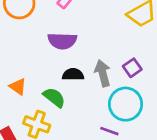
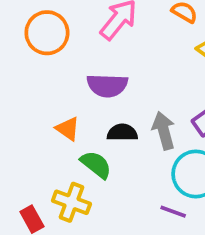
orange triangle: (18, 87) -> (68, 129), moved

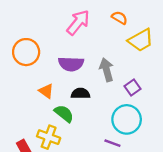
orange circle: (47, 33) -> (26, 52), moved
gray arrow: (164, 131) -> (106, 70), moved

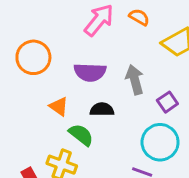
orange semicircle: (120, 18) -> (139, 17), moved

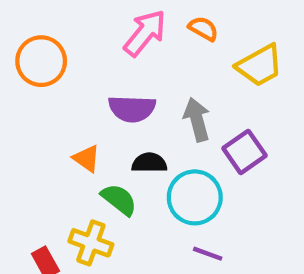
orange circle: (33, 57) -> (41, 61), moved
purple square: (167, 102) -> (244, 152), size x1.4
cyan circle: (160, 142) -> (195, 197), moved

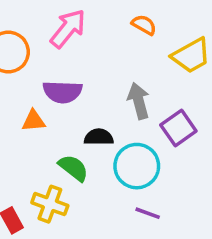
pink arrow: (145, 33) -> (68, 28), moved
purple semicircle: (132, 109) -> (63, 92), moved
orange triangle: (87, 158) -> (34, 121), moved, turned -40

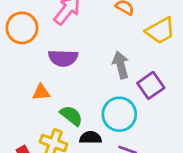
orange triangle: (34, 121) -> (41, 92), moved
black semicircle: (99, 137) -> (90, 138), moved

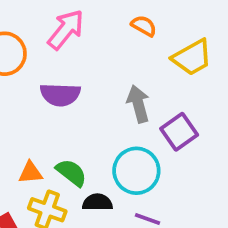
orange triangle: (41, 92) -> (31, 173), moved

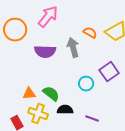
orange semicircle: (144, 26) -> (90, 33), moved
gray arrow: (138, 104) -> (73, 48), moved
cyan circle: (136, 171) -> (86, 84), moved, size x0.6

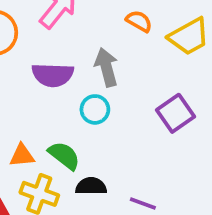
orange semicircle: (90, 33) -> (139, 21), moved
cyan circle: (86, 84) -> (95, 109), moved

